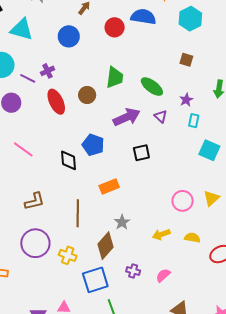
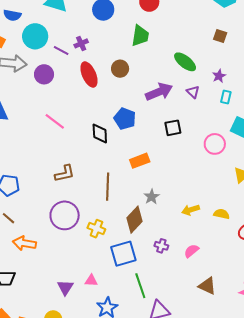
green trapezoid: (115, 77) -> (140, 36), moved
pink circle: (183, 201) -> (215, 144), moved

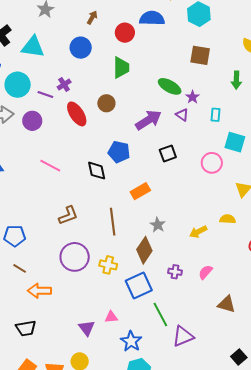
brown square: (220, 36) -> (200, 55), size x1.5
purple star: (219, 76) -> (192, 97), moved
yellow semicircle: (222, 214) -> (228, 219), moved

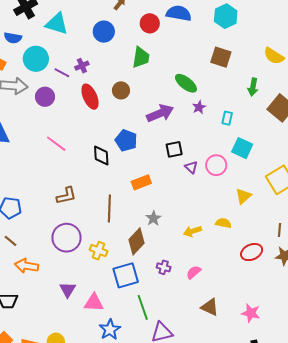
purple star: (192, 97) -> (199, 107), moved
purple triangle: (182, 115) -> (191, 167), moved
pink triangle: (111, 317) -> (94, 303), size x1.5
purple triangle: (87, 328) -> (68, 290), moved

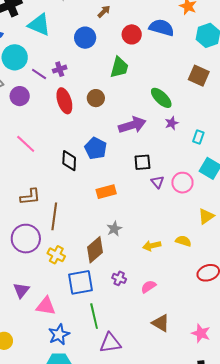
brown line: (109, 209) -> (54, 216), moved

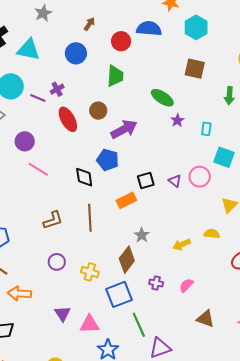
purple circle: (20, 96) -> (25, 141), moved
purple arrow: (132, 125) -> (124, 129), moved
black square: (142, 162) -> (146, 181), moved
brown line: (54, 216) -> (90, 218), moved
purple circle: (26, 239) -> (57, 262), size x0.6

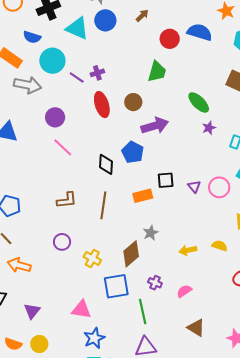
blue circle: (76, 53) -> (105, 20), moved
purple triangle: (62, 314) -> (32, 311), moved
green line: (139, 325) -> (143, 311), moved

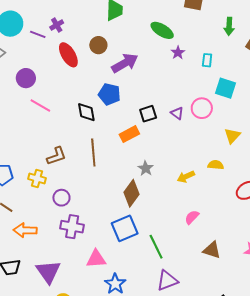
yellow cross: (92, 258) -> (37, 178), moved
purple cross: (155, 283) -> (72, 227), moved, size x1.6
purple triangle: (32, 311) -> (48, 272), size x1.5

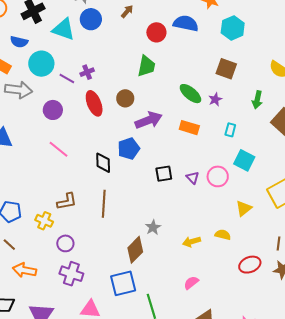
purple star: (178, 53) -> (215, 99), moved
purple circle: (26, 78) -> (53, 110), moved
blue pentagon: (109, 94) -> (129, 149), turned 30
orange rectangle: (129, 134) -> (189, 128), moved, turned 36

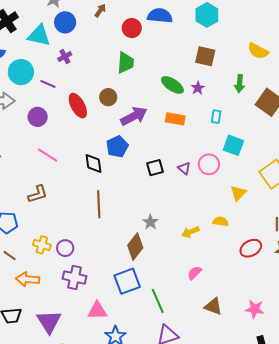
purple cross: (87, 72) -> (65, 56), moved
brown L-shape: (67, 202) -> (38, 194), moved
yellow cross: (44, 221) -> (42, 245), moved

